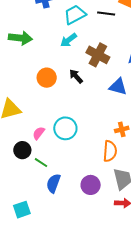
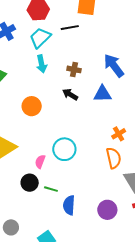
cyan arrow: (69, 40) -> (42, 64), turned -48
brown cross: (98, 55) -> (74, 69), size x0.6
black arrow: (76, 76) -> (70, 94), moved
purple circle: (91, 185) -> (107, 210), moved

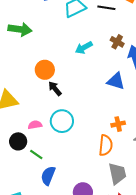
cyan arrow: (42, 64) -> (84, 48), moved, turned 54
brown cross: (74, 69) -> (117, 42), moved
black arrow: (70, 94) -> (55, 89), moved
pink semicircle: (40, 162) -> (35, 125), turned 40

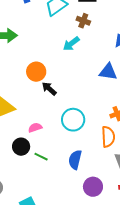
brown cross: (117, 42) -> (83, 21), moved
cyan circle: (62, 121) -> (73, 120), moved
blue semicircle: (48, 176) -> (75, 160), moved

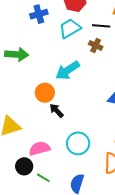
cyan arrow: (71, 44) -> (68, 70), moved, size x1.4
pink semicircle: (35, 128) -> (40, 148), size x1.5

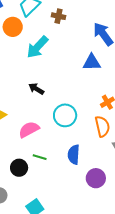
orange circle: (45, 93) -> (13, 27), moved
black circle: (24, 166) -> (19, 168), moved

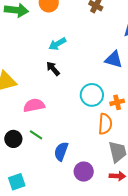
cyan arrow: (37, 47) -> (57, 44), moved, size x0.7
cyan circle: (65, 115) -> (92, 95), moved
blue semicircle: (74, 155) -> (61, 151), moved

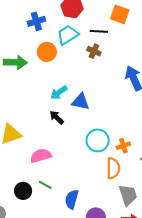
blue triangle: (114, 60) -> (80, 102), moved

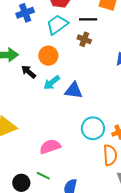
orange circle: (47, 52) -> (48, 56), moved
black arrow: (57, 117) -> (29, 72), moved
pink semicircle: (41, 156) -> (50, 147), moved

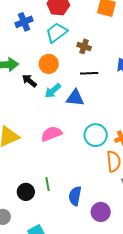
black line: (88, 19) -> (89, 73), moved
pink semicircle: (50, 147) -> (51, 134), moved
green line: (43, 176) -> (48, 184), turned 56

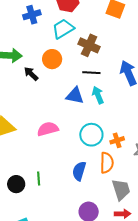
brown cross: (84, 46) -> (89, 45), size x1.5
cyan arrow: (53, 91) -> (98, 95), moved, turned 102
blue semicircle: (75, 196) -> (79, 171), moved

